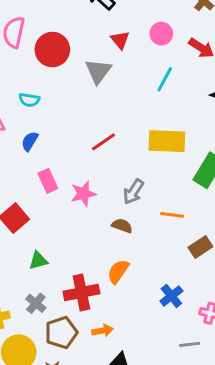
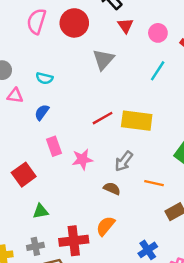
red triangle: (120, 40) -> (125, 26), moved
red circle: (52, 50) -> (74, 23), moved
yellow rectangle: (167, 141) -> (137, 121), moved
gray cross: (36, 303) -> (35, 246), turned 35

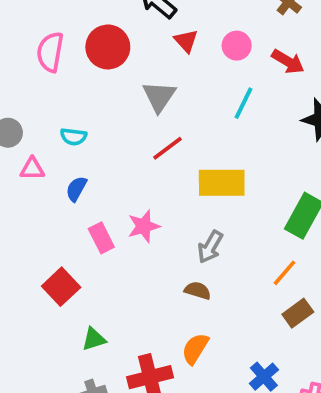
red line: (103, 118) -> (167, 148), moved
pink star: (82, 159) -> (144, 226), moved
orange line: (154, 183) -> (284, 273), moved, turned -54

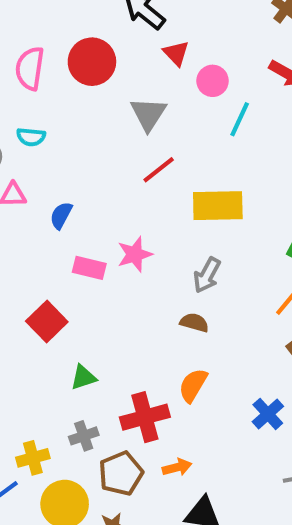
pink circle: (237, 46) -> (213, 81), moved
cyan semicircle: (73, 137) -> (31, 137), moved
pink rectangle: (101, 238) -> (89, 268), turned -48

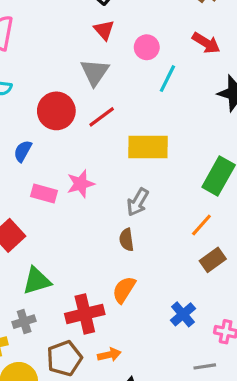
red triangle: (176, 53) -> (104, 30), moved
red circle: (92, 62) -> (56, 111), moved
brown semicircle: (194, 323) -> (127, 240), turned -115
green triangle: (83, 377) -> (37, 281), size x1.4
gray cross: (84, 436) -> (24, 322), moved

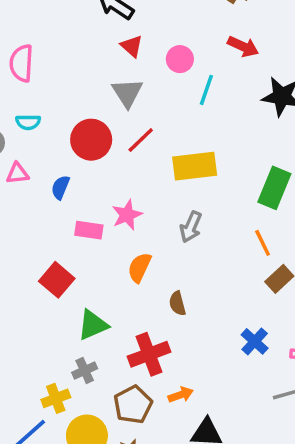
orange line: (201, 225) -> (263, 243), turned -60
brown semicircle: (127, 240) -> (177, 303), moved
orange semicircle: (124, 290) -> (139, 267), moved

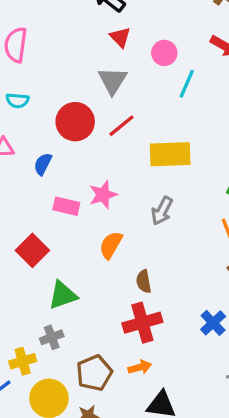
red cross: (149, 354) -> (142, 323), moved

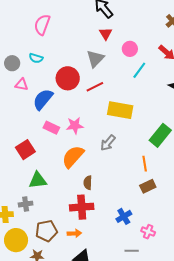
blue semicircle: (43, 164) -> (43, 99), size x1.6
orange semicircle: (111, 245) -> (73, 157), size x1.4

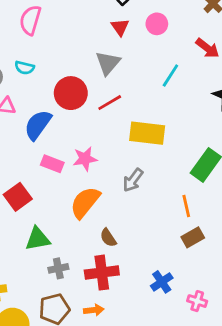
pink circle: (130, 49) -> (157, 24), moved
brown semicircle: (88, 183) -> (108, 238), turned -32
gray cross: (26, 204) -> (58, 268), moved

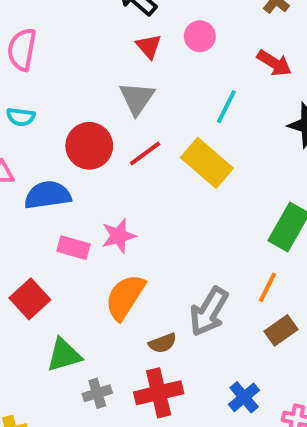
blue semicircle: (38, 125) -> (48, 195), turned 52
yellow rectangle: (147, 133) -> (207, 163), moved, turned 40
gray arrow: (133, 180) -> (209, 311), moved, size x1.4
orange line: (186, 206) -> (267, 287), turned 45
brown semicircle: (108, 238) -> (163, 343), turned -72

